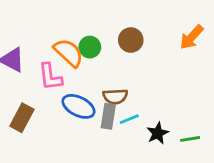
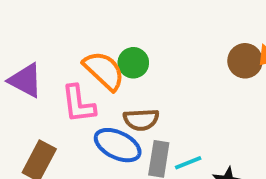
brown circle: (131, 40) -> (245, 61), moved
brown semicircle: (115, 97) -> (141, 120), moved

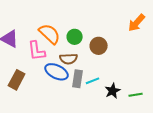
brown circle: (245, 61) -> (99, 46), moved
green circle: (133, 63) -> (75, 37), moved

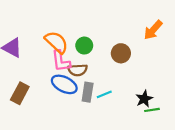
brown circle: (99, 46) -> (121, 53), moved
pink L-shape: (37, 51) -> (61, 61), moved
black star: (113, 91) -> (144, 99), moved

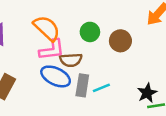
green circle: (84, 46) -> (90, 32), moved
pink L-shape: (61, 61) -> (52, 50), turned -90

